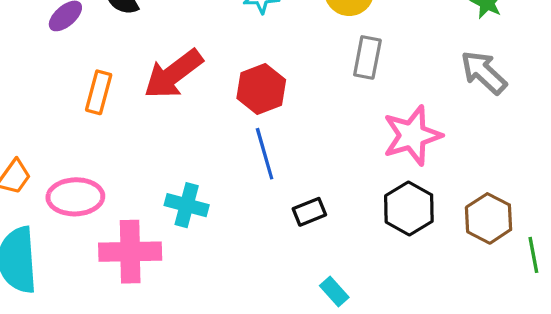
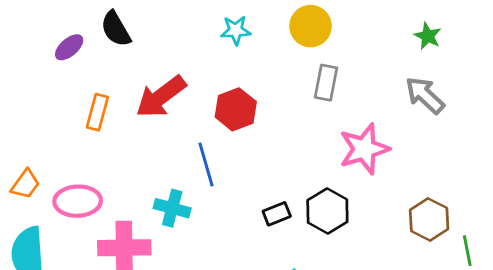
blue line: (265, 154) -> (206, 164), moved
black hexagon: (409, 208) -> (327, 211), moved

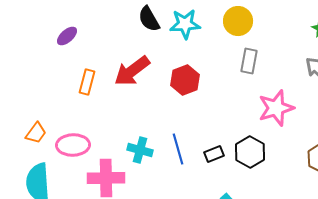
black semicircle: (116, 29) -> (149, 19), moved
cyan star: (236, 30) -> (185, 24), size x1.4
blue line: (206, 164) -> (178, 149), moved

